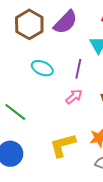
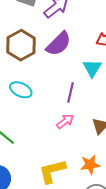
cyan ellipse: (42, 68) -> (21, 90), moved

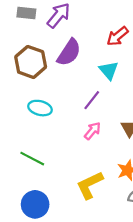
purple line: (70, 93) -> (92, 100), turned 36

